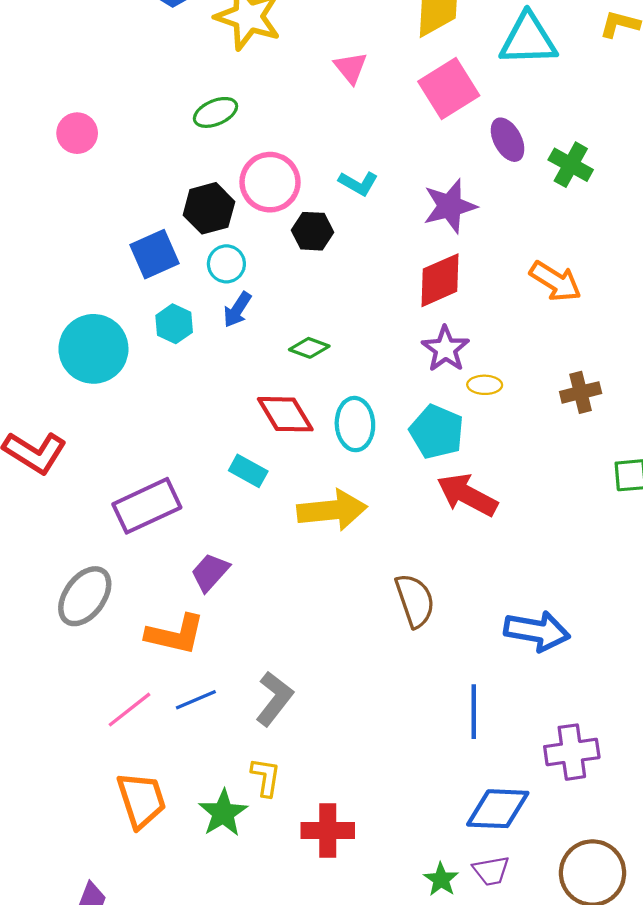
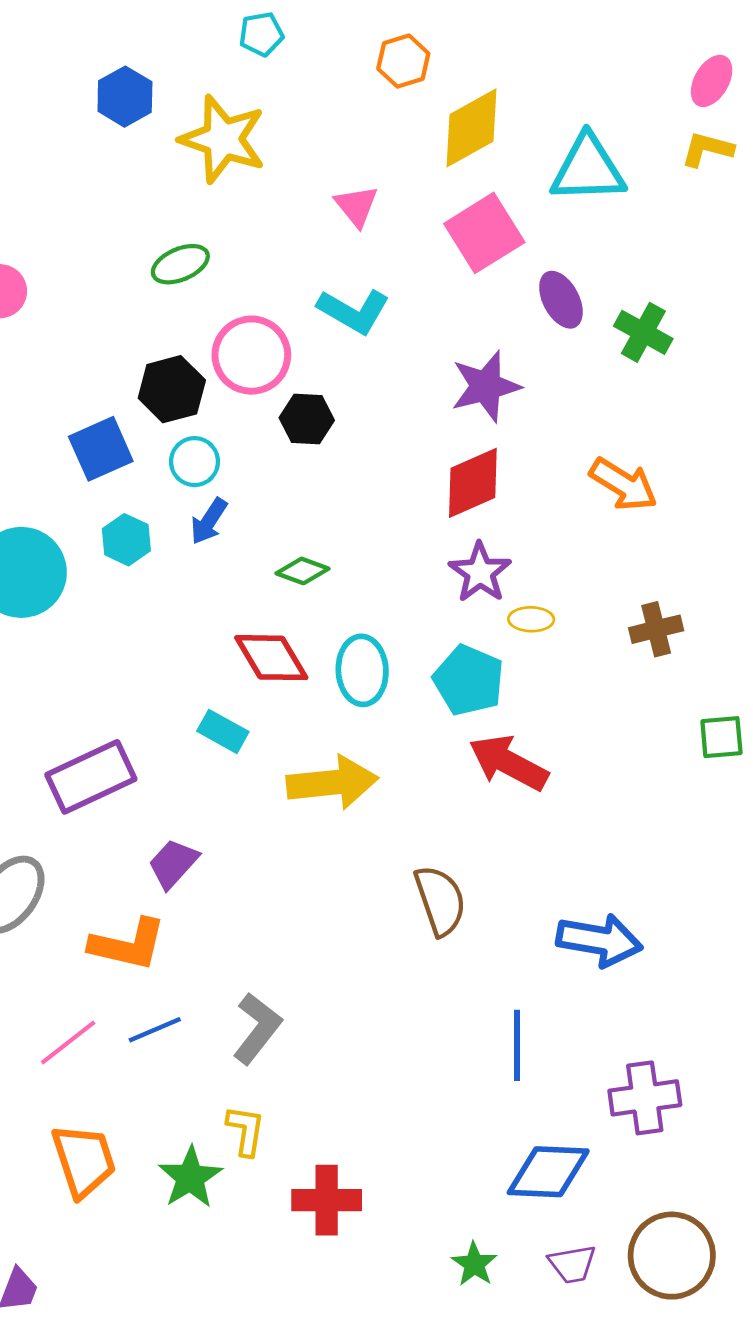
cyan L-shape: (358, 183) -> (354, 311), moved, size x1.4
purple trapezoid: (491, 871) -> (572, 1264), moved

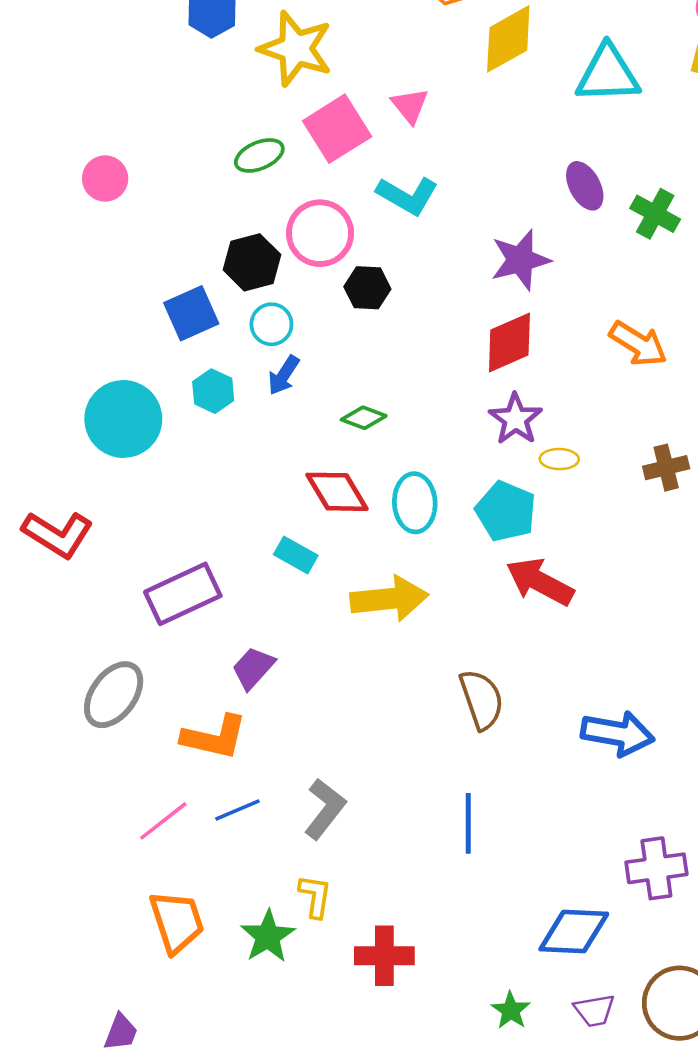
pink square: (484, 233) -> (337, 129), moved
blue line: (517, 1045) -> (468, 823), moved

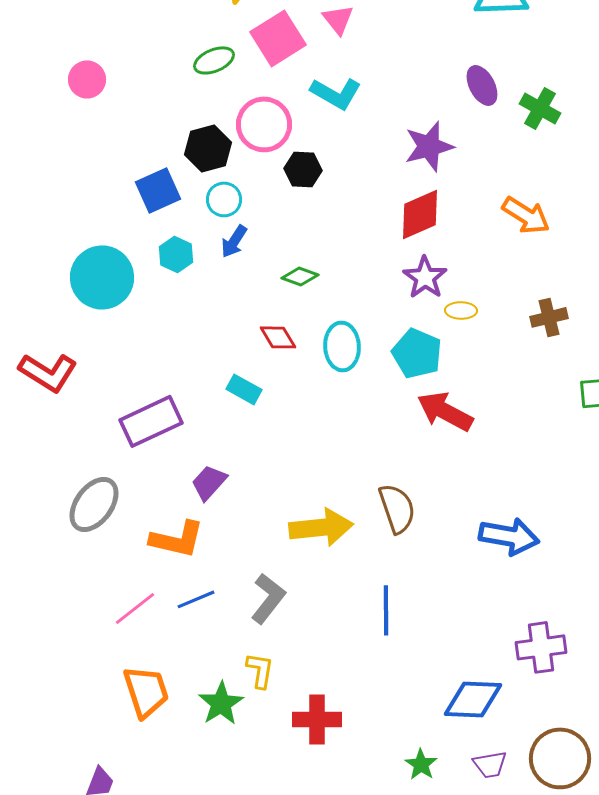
red diamond: (337, 492) -> (278, 337), size x0.7
yellow arrow: (389, 599) -> (321, 527), moved

